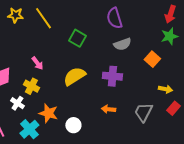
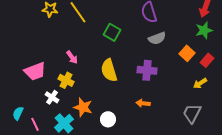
yellow semicircle: (74, 76) -> (109, 70), turned -75
yellow arrow: (165, 89) -> (200, 83), turned 136
red rectangle: (173, 108) -> (207, 60), moved
gray trapezoid: (143, 112) -> (192, 113), moved

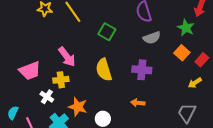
green star: (204, 30) -> (186, 28), moved, turned -30
pink arrow: (72, 57) -> (67, 57), size x1.5
yellow cross: (66, 80) -> (61, 80), turned -35

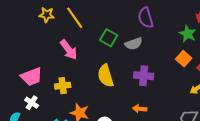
gray semicircle: (152, 38) -> (134, 44), moved
pink arrow: (67, 57) -> (69, 50), moved
white cross: (47, 97) -> (32, 103), moved

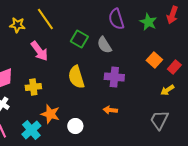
yellow star: (47, 15) -> (17, 25), moved
green star: (188, 34) -> (148, 22), moved
gray semicircle: (134, 44) -> (104, 45), turned 78

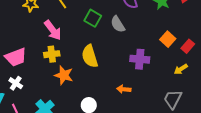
purple cross: (114, 77) -> (140, 59), moved
yellow cross: (33, 87) -> (52, 54), moved
orange star: (50, 114) -> (64, 75), moved

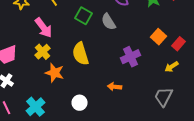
yellow cross: (52, 54) -> (42, 52), turned -35
purple cross: (140, 59) -> (130, 57), turned -30

